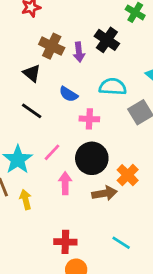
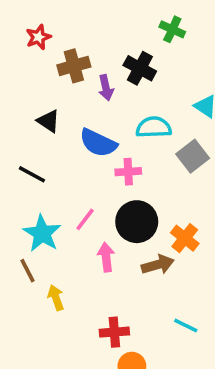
brown cross: (52, 46) -> (74, 66), moved, turned -35
blue semicircle: (68, 94) -> (98, 143), size x1.5
black line: (32, 111) -> (32, 174), moved
yellow arrow: (26, 200) -> (56, 298), moved

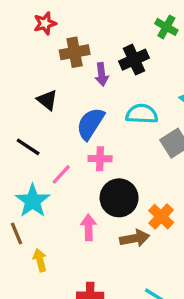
black cross: (140, 68) -> (134, 60), turned 32
blue semicircle: (98, 143) -> (90, 124), turned 92
pink cross: (128, 172) -> (100, 159), moved
pink line: (85, 219) -> (61, 174), moved

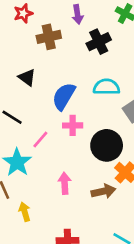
purple arrow: (102, 74) -> (77, 14), moved
black circle: (119, 198) -> (107, 145), moved

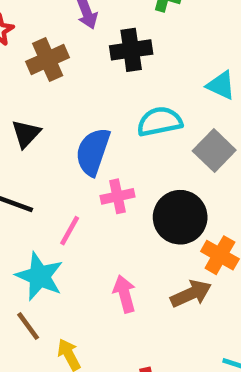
black cross: (99, 42) -> (131, 50), turned 30
black triangle: (27, 77) -> (26, 134), turned 48

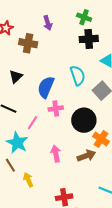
black cross: (131, 50) -> (89, 39), moved
brown cross: (48, 60) -> (28, 43), turned 30
cyan semicircle: (160, 122) -> (78, 75), turned 78

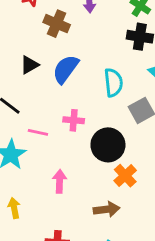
blue semicircle: (46, 87) -> (66, 69), moved
pink line: (33, 123) -> (38, 132), turned 56
brown arrow: (86, 156) -> (107, 209), moved

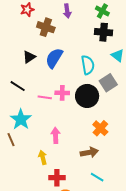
pink line: (38, 132) -> (45, 97), moved
black circle: (108, 145) -> (87, 96), moved
yellow arrow: (14, 208) -> (43, 157), moved

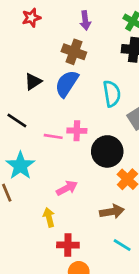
brown cross: (46, 27) -> (74, 52), moved
black circle: (87, 96) -> (107, 151), moved
pink arrow: (56, 135) -> (67, 188), turned 63

